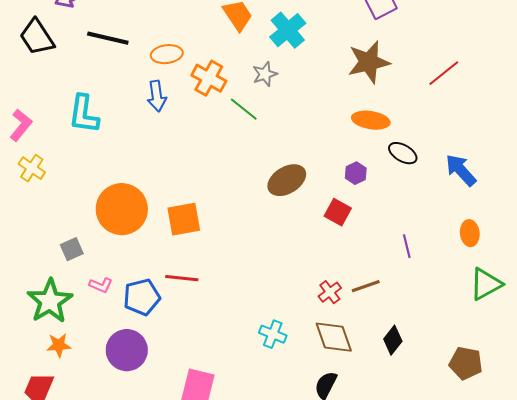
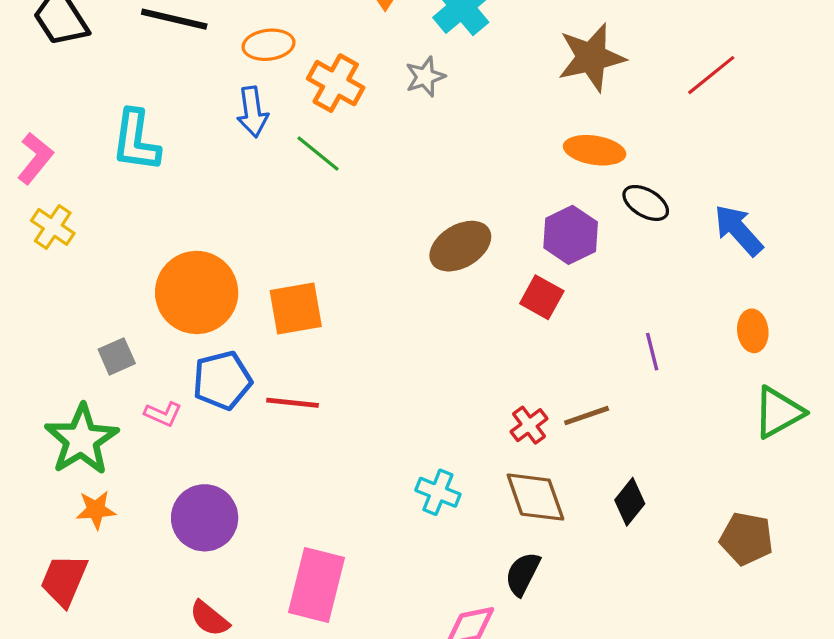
green line: (244, 109) -> (318, 153), moved
purple hexagon: (356, 173) -> (571, 235), size x1.6
blue pentagon: (142, 297) -> (222, 380), moved

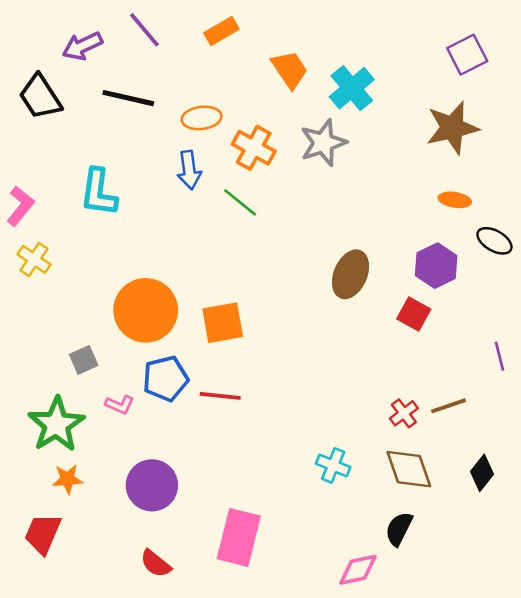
gray star: (425, 77) -> (323, 143), size x1.5
orange ellipse: (595, 150) -> (455, 200), size x0.7
brown ellipse: (460, 246) -> (351, 274), turned -36

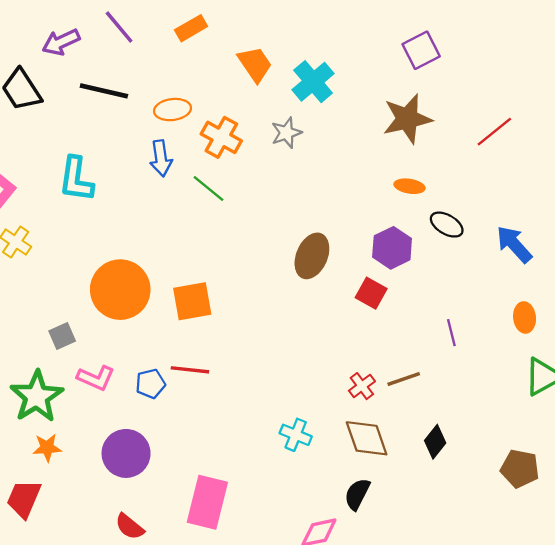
gray star: (323, 143) -> (286, 133), size x0.7
blue pentagon: (166, 379) -> (150, 384), moved, size x0.7
pink L-shape: (120, 405) -> (96, 378), size x1.4

